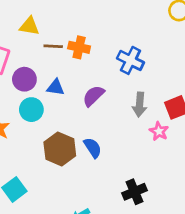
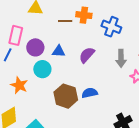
brown line: (53, 46) -> (65, 21), moved
orange cross: (79, 47) -> (84, 15), moved
blue semicircle: (93, 148) -> (90, 93), turned -63

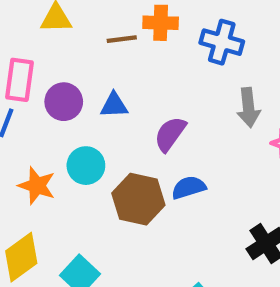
purple semicircle: (87, 55) -> (170, 134), moved
cyan circle: (42, 69) -> (86, 166), moved

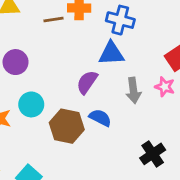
blue triangle: (114, 105) -> (111, 53), moved, size x1.4
gray arrow: (249, 107) -> (133, 90), moved
blue semicircle: (189, 188) -> (100, 118), turned 45

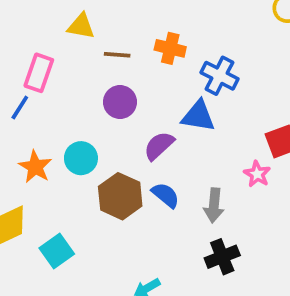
brown line: (53, 20) -> (117, 55), moved
purple circle: (16, 62) -> (120, 102), moved
gray arrow: (133, 90) -> (214, 205), moved

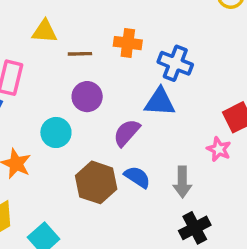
cyan circle: (81, 158) -> (56, 132), moved

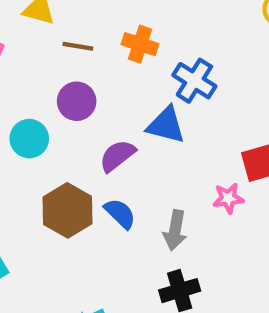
pink star: (219, 149) -> (228, 198), turned 30

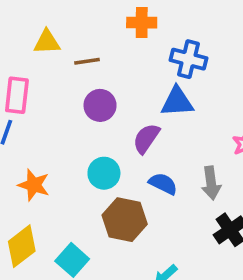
orange cross: (140, 44) -> (142, 23), moved
cyan circle: (29, 139) -> (104, 173), moved
brown hexagon: (68, 210) -> (125, 220), moved

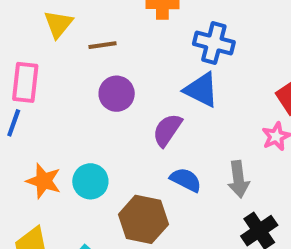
yellow triangle: (47, 42) -> (58, 24), turned -48
blue triangle: (177, 102) -> (201, 90), turned 30
cyan circle: (104, 173) -> (90, 181), moved

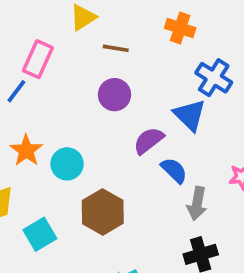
blue semicircle: (186, 180) -> (174, 170), moved

